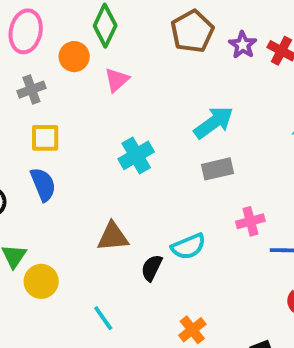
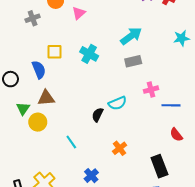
yellow square: (45, 138) -> (55, 52), moved
cyan cross: (136, 155) -> (89, 54), turned -30
brown triangle: (113, 237) -> (46, 98), moved

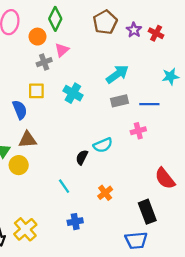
gray cross: (33, 18) -> (44, 62), moved
blue line: (171, 105) -> (149, 104), moved
red semicircle: (176, 135) -> (165, 178), size x1.5
cyan line: (71, 142) -> (64, 186), moved
blue cross: (91, 176) -> (75, 222), turned 32

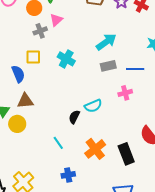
orange cross: (105, 193) -> (95, 149), size x1.5
black rectangle: (147, 212) -> (126, 154), moved

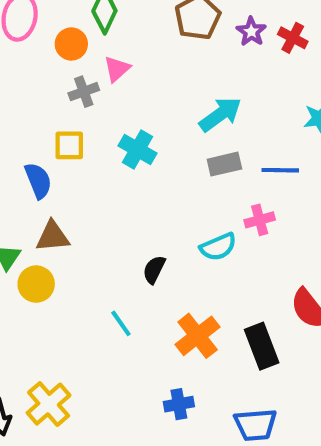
cyan semicircle: (93, 106) -> (218, 247), moved
blue cross: (68, 175) -> (179, 404), moved

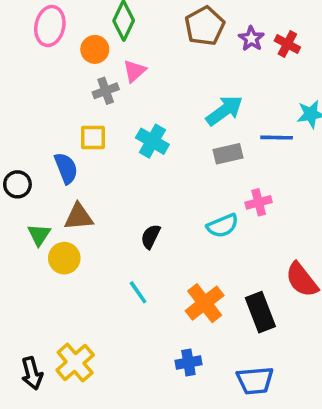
blue line: (280, 170) -> (277, 138), moved
black semicircle: (154, 270) -> (151, 237), moved

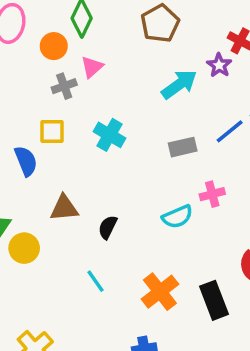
purple star: (251, 39) -> (219, 65), moved
cyan arrow: (224, 111) -> (179, 84), moved
blue line: (277, 138) -> (230, 131), turned -40
brown triangle: (79, 217) -> (64, 208), moved

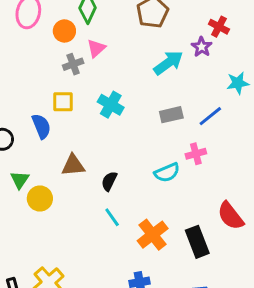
blue line: (230, 131) -> (210, 116), moved
cyan line: (96, 281) -> (112, 217), moved

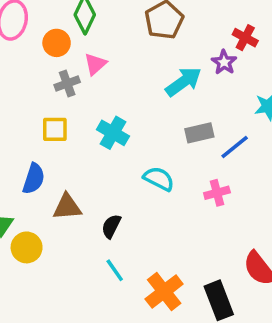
gray rectangle: (171, 115) -> (199, 133), moved
blue semicircle: (41, 126) -> (34, 179), moved, turned 40
cyan semicircle: (167, 173) -> (159, 179), moved, turned -130

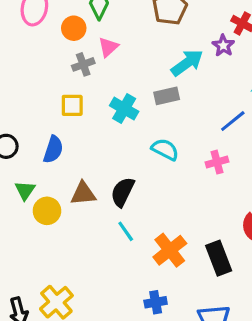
gray rectangle: (199, 133) -> (167, 96), moved
brown triangle: (67, 207) -> (83, 194), moved
black semicircle: (111, 226) -> (123, 192), size x1.4

